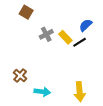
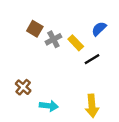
brown square: (26, 12) -> (35, 29), moved
black line: (80, 42) -> (92, 59), moved

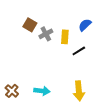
yellow rectangle: (76, 43) -> (65, 37), turned 48
brown cross: (23, 87) -> (12, 91), moved

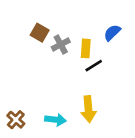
black line: (79, 51) -> (94, 66), moved
yellow arrow: (79, 91) -> (88, 109), moved

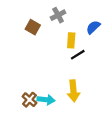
gray cross: (61, 44) -> (58, 15), moved
brown cross: (16, 120) -> (29, 100), moved

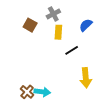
yellow rectangle: (71, 40) -> (58, 32), moved
yellow arrow: (73, 91) -> (86, 78), moved

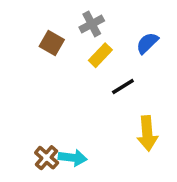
yellow rectangle: (58, 32) -> (100, 55), turned 40

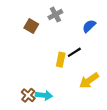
yellow rectangle: (100, 55) -> (61, 60), moved, turned -32
yellow arrow: (147, 133) -> (89, 81), turned 60

